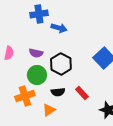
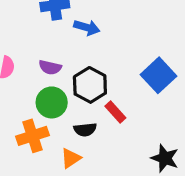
red rectangle: (82, 93) -> (115, 112), moved

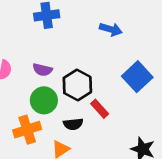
blue arrow: (87, 28) -> (111, 29), moved

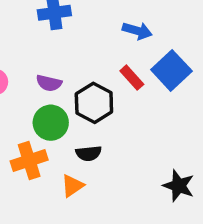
blue square: (137, 77) -> (171, 70), moved
red rectangle: (100, 109) -> (132, 78), moved

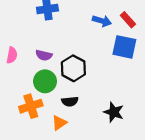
blue square: (171, 70) -> (124, 47), turned -35
red rectangle: (132, 78) -> (128, 20), moved
black star: (179, 186) -> (114, 112), moved

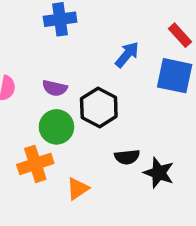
blue arrow: (102, 21) -> (127, 55), moved, turned -66
black semicircle: (70, 101) -> (127, 157), moved

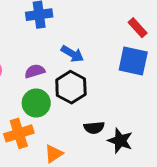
blue arrow: (127, 55) -> (72, 54), moved, turned 80
purple semicircle: (55, 88) -> (35, 71), turned 150

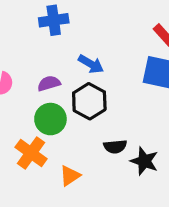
orange cross: (19, 133) -> (31, 153), turned -36

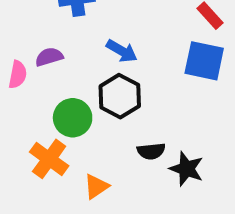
purple semicircle: (49, 83) -> (49, 57), moved

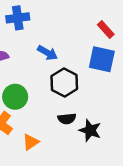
black hexagon: (120, 96) -> (64, 83), moved

